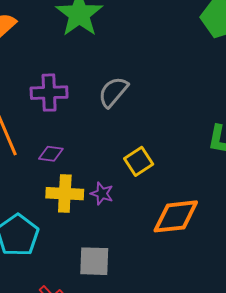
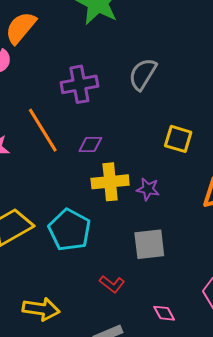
yellow square: (139, 161) -> (178, 139), turned -32
purple star: (102, 194) -> (148, 189), moved

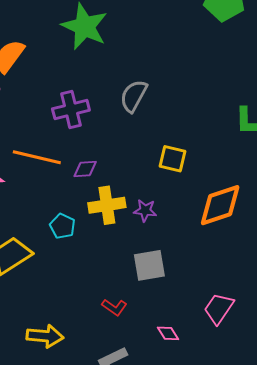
orange line: (43, 130) -> (37, 157), turned -42
cyan pentagon: (70, 230) -> (63, 226), moved, size x0.6

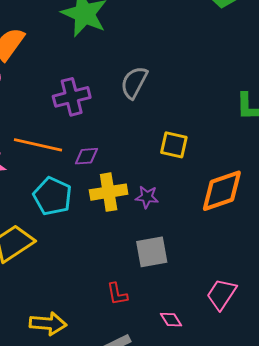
cyan pentagon: (63, 226) -> (52, 196), moved, size x1.5
red L-shape: (114, 307) -> (117, 294), turned 45

